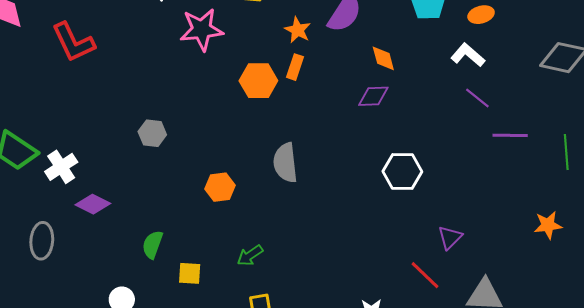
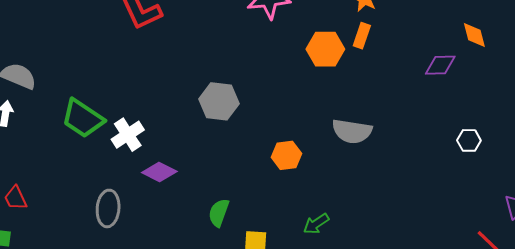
orange diamond: (383, 58) -> (474, 35), moved
gray hexagon: (152, 133) -> (219, 101), size x1.4
gray semicircle: (285, 163) -> (352, 131), turned -75
white hexagon: (402, 172) -> (469, 140), size x0.6

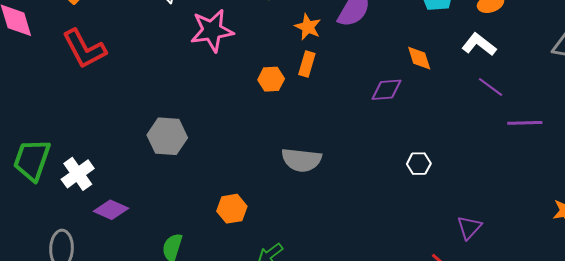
orange hexagon: (325, 49) -> (271, 79), size x0.7
green trapezoid: (83, 118) -> (32, 160), turned 78
orange hexagon: (286, 155) -> (232, 209), moved

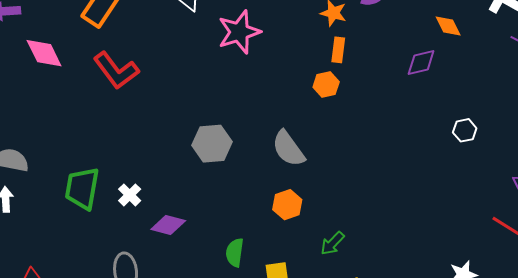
orange hexagon: (271, 79) -> (326, 85), moved
gray semicircle: (301, 160) -> (288, 149), moved, turned 57
white cross: (78, 174) -> (130, 195), size x0.7

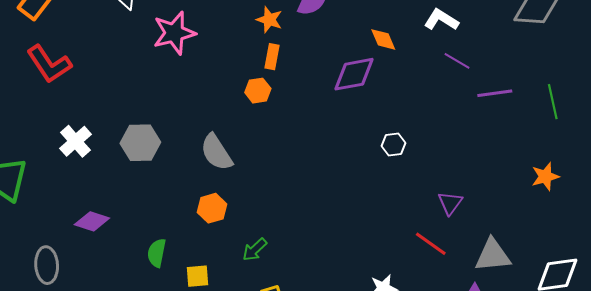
purple diamond: (421, 63) -> (354, 74), size x1.4
white cross: (130, 195) -> (75, 141), moved, size x1.4

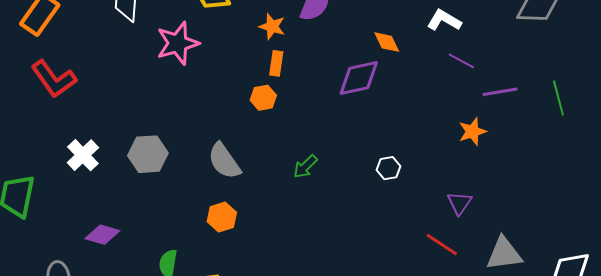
white hexagon: (393, 145) -> (388, 168), moved
orange star: (545, 177) -> (472, 132), moved
green arrow: (255, 250) -> (305, 167), moved

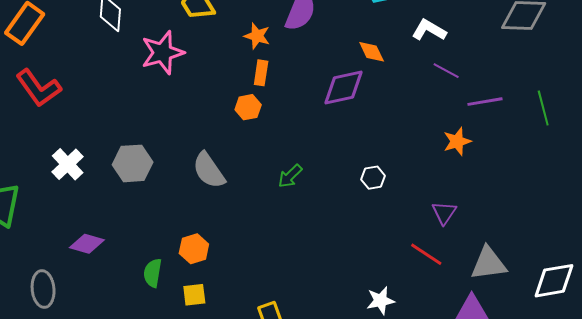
orange hexagon: (222, 217) -> (194, 249), moved

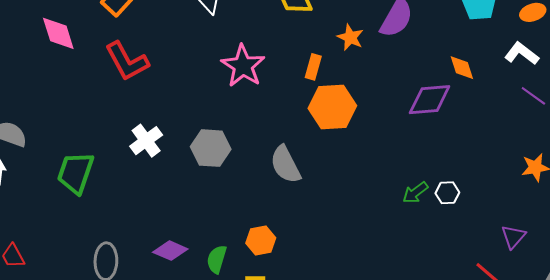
pink star: (163, 53) -> (243, 66), moved, turned -30
orange rectangle: (261, 73) -> (313, 67), moved
orange hexagon: (248, 107) -> (332, 107), size x1.8
green arrow: (290, 176) -> (415, 193), moved
purple diamond: (87, 244) -> (170, 251), moved

